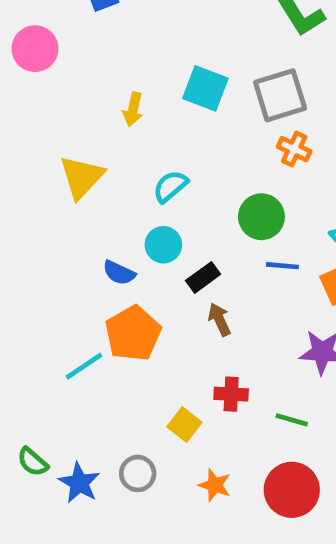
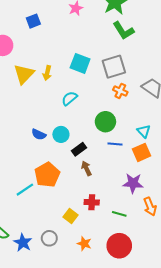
yellow triangle: (82, 177) -> (24, 74), moved
cyan semicircle: (170, 186) -> (69, 98), moved
blue semicircle: (119, 273) -> (39, 134), moved

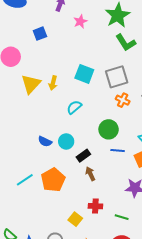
cyan line: (25, 190) -> (25, 180), moved

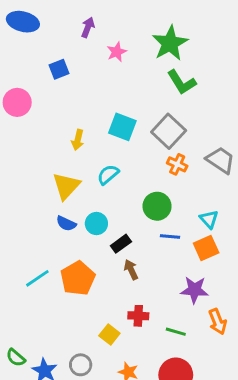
gray square: (117, 77) -> (169, 131), turned -30
yellow triangle: (31, 84) -> (66, 186), moved

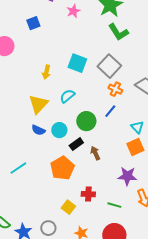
green circle: (157, 206) -> (86, 121), moved
blue line: (170, 236) -> (110, 111), moved, turned -56
brown arrow: (131, 270) -> (95, 153), moved
orange pentagon: (78, 278) -> (62, 168), moved

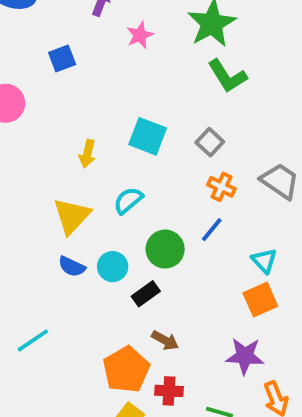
gray square: (109, 66) -> (210, 142), size x0.6
brown arrow: (95, 153) -> (165, 340), moved, turned 144
orange pentagon: (62, 168) -> (126, 370), moved

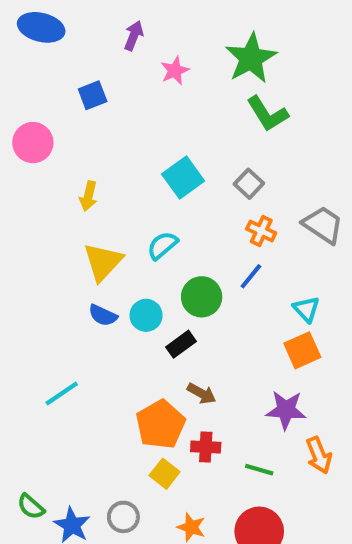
cyan square: (148, 136) -> (183, 178), turned 33
yellow arrow: (87, 154) -> (88, 196), moved

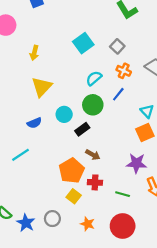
cyan semicircle: (162, 245) -> (94, 78), moved
blue semicircle: (103, 315) -> (34, 123), moved, turned -48

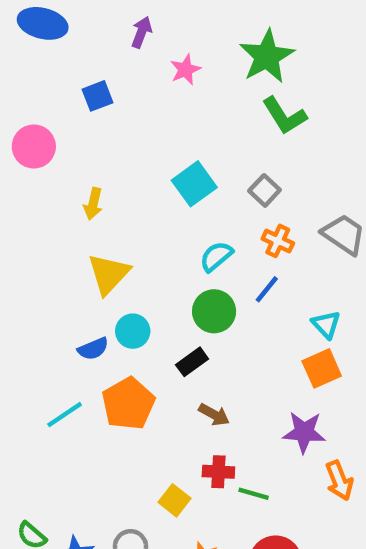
cyan circle: (64, 114) -> (133, 331), moved
orange pentagon: (72, 171) -> (128, 404), moved
green line: (123, 194) -> (254, 494), moved

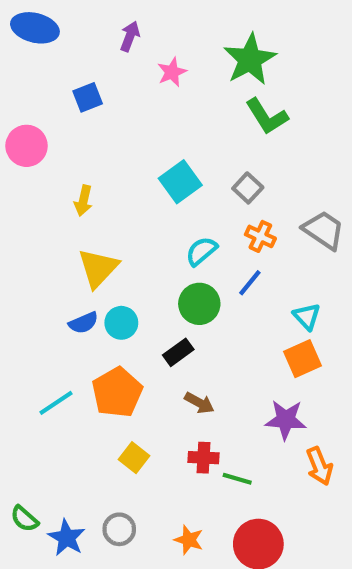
blue semicircle: (93, 349) -> (83, 323), moved
yellow square: (174, 500) -> (134, 458), moved

